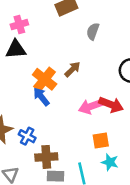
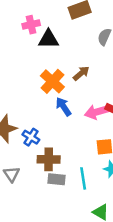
black triangle: (16, 49) -> (48, 39), moved
blue arrow: (41, 97) -> (63, 107), moved

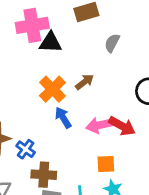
pink cross: (31, 25) -> (32, 25), size x1.6

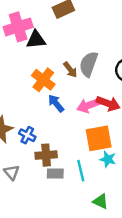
gray semicircle: (112, 43) -> (89, 64), moved, size x1.5
brown arrow: (85, 82) -> (70, 70), turned 98
orange square: (106, 164) -> (99, 138), size x1.6

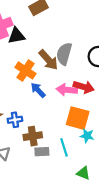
brown arrow: (70, 70) -> (48, 60), size x1.5
pink arrow: (89, 105) -> (67, 90), turned 30
blue cross: (27, 135) -> (15, 120), turned -32
orange square: (99, 138) -> (78, 118), turned 30

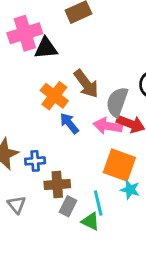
gray semicircle: (64, 54) -> (117, 102), moved
gray rectangle: (42, 152) -> (68, 206), turned -64
green triangle: (83, 173) -> (90, 221), moved

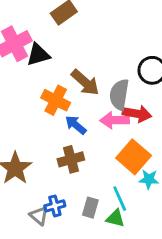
blue cross: (35, 161) -> (55, 206), moved
orange square: (119, 165) -> (134, 157), turned 32
brown cross: (57, 185) -> (71, 159), moved

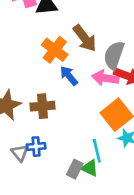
brown cross: (71, 159) -> (43, 106), moved
gray rectangle: (90, 208) -> (75, 169), moved

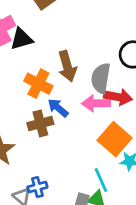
brown arrow: (85, 38) -> (67, 66), turned 32
brown cross: (43, 106) -> (40, 123), moved

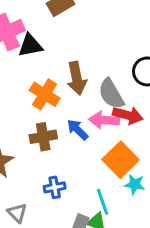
gray semicircle: (101, 78) -> (111, 94), turned -44
blue arrow: (58, 108) -> (77, 130), moved
blue cross: (37, 187) -> (55, 187), moved

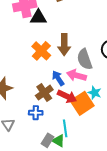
red arrow: (128, 115) -> (67, 96), moved
brown cross: (43, 137) -> (44, 93), moved, turned -36
cyan star: (135, 184) -> (95, 93), moved

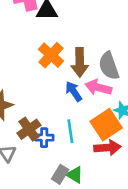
brown arrow: (64, 45) -> (80, 62), moved
brown cross: (44, 93) -> (29, 129), moved
red arrow: (67, 96) -> (107, 148), moved, turned -30
cyan line: (65, 128) -> (70, 131), moved

